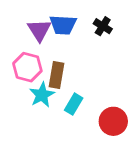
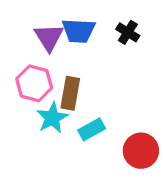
cyan rectangle: (74, 104) -> (92, 129), turned 30

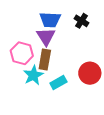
purple triangle: (49, 37) -> (46, 37), moved
red circle: (141, 151) -> (90, 73), moved

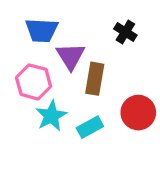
blue trapezoid: (50, 20) -> (42, 30), moved
brown rectangle: (45, 60) -> (95, 79), moved

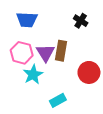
purple triangle: (71, 56) -> (45, 53), moved
cyan rectangle: (90, 127) -> (58, 100), moved

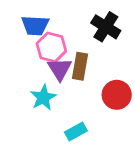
black cross: (81, 21) -> (106, 27), size x1.5
pink hexagon: (22, 53) -> (51, 47), moved

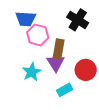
purple triangle: (60, 69) -> (56, 63), moved
cyan rectangle: (76, 132) -> (65, 90), moved

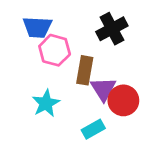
black cross: (78, 20) -> (112, 29), turned 30
purple triangle: (56, 63) -> (103, 89), moved

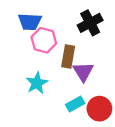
red circle: (123, 100) -> (99, 109), moved

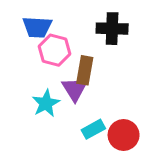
black cross: (90, 23) -> (112, 29), turned 30
purple triangle: (83, 72) -> (75, 89), moved

